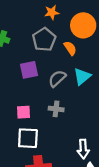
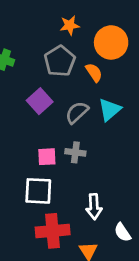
purple square: (29, 70) -> (40, 101), turned -30
pink square: (24, 112) -> (47, 157), moved
white arrow: (83, 149) -> (94, 207), moved

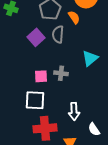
cyan triangle: (110, 110) -> (90, 58), moved
gray semicircle: (77, 112) -> (58, 34), moved, turned -42

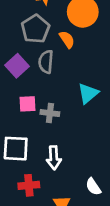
pink square: (41, 76) -> (28, 104), moved
white arrow: (74, 111) -> (54, 158), moved
red cross: (45, 128) -> (29, 185), size x0.7

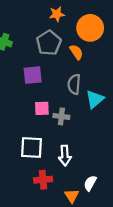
gray semicircle: (46, 62) -> (74, 84), moved
purple square: (17, 66) -> (33, 75), turned 36
white semicircle: (93, 187) -> (90, 183), moved, turned 63

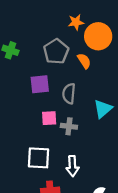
orange star: (57, 14) -> (76, 22), moved
gray semicircle: (74, 84) -> (69, 94), moved

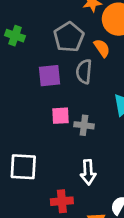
gray semicircle: (69, 94) -> (84, 72), moved
white square: (39, 158) -> (23, 167), moved

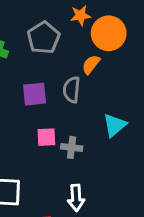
gray pentagon: (69, 37) -> (43, 38), moved
orange semicircle: (102, 48) -> (91, 64), turned -108

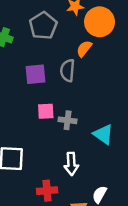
cyan triangle: (115, 125) -> (103, 134), moved, turned -45

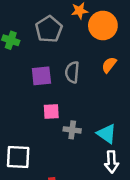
orange semicircle: (84, 49) -> (109, 65), moved
gray cross: (68, 120) -> (72, 130), moved
white arrow: (71, 164) -> (112, 162), moved

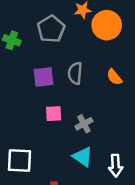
orange semicircle: (109, 65) -> (114, 77), moved, turned -77
gray cross: (72, 130) -> (84, 124), moved, turned -35
cyan triangle: (107, 134) -> (83, 157), moved

